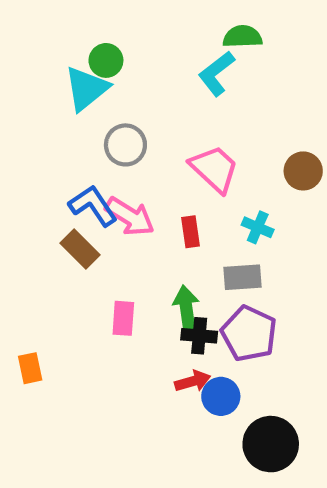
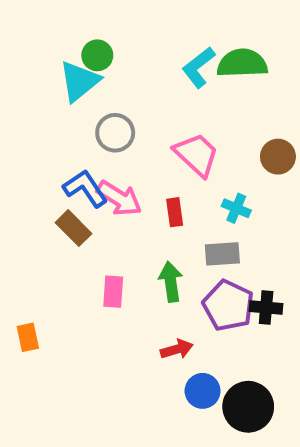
green semicircle: (243, 37) -> (242, 63), moved, size x1.4
black cross: (199, 336) -> (266, 308), moved
blue circle: (221, 396) -> (203, 391), moved

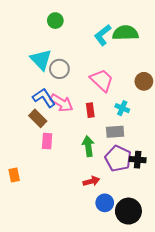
green circle: (97, 55) -> (55, 21), moved
cyan triangle: (79, 81) -> (41, 60), moved, turned -35
pink rectangle: (113, 292) -> (47, 141), moved

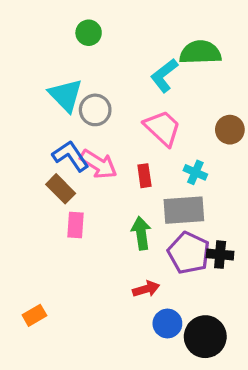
cyan L-shape: (103, 35) -> (164, 75), moved
gray rectangle: (115, 132) -> (184, 210), size x1.4
orange rectangle: (14, 175) -> (34, 315), moved, turned 72

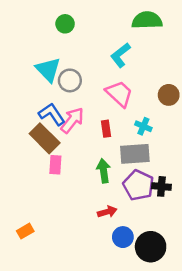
green semicircle: (200, 52) -> (147, 20), moved
pink arrow: (98, 164) -> (72, 120), turned -84
brown rectangle: (61, 189) -> (45, 138), size x1.4

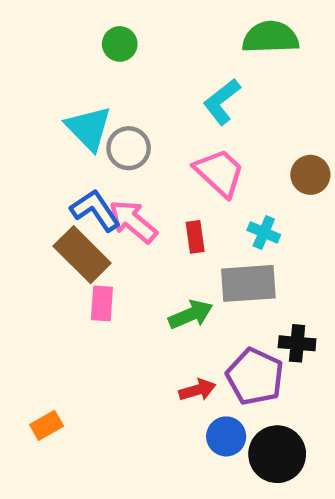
pink arrow: (72, 120) -> (133, 221), turned -88
green arrow: (104, 171) -> (191, 314), turned 75
purple pentagon: (139, 185) -> (255, 377), moved

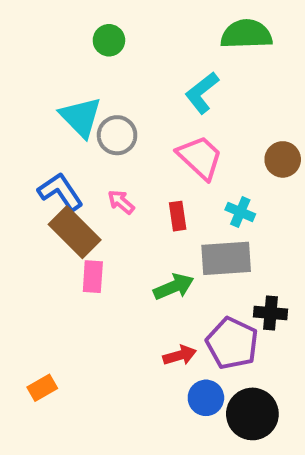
blue L-shape: (95, 210) -> (60, 192), moved
pink arrow: (133, 221) -> (121, 202), size x0.6

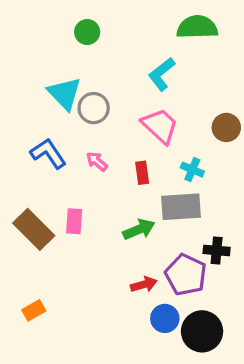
brown rectangle: (75, 232) -> (34, 229), moved

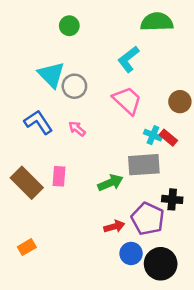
red rectangle: (142, 173) -> (168, 138), moved, turned -42

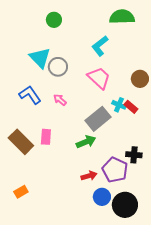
gray rectangle: (144, 165) -> (98, 119), moved, turned -35

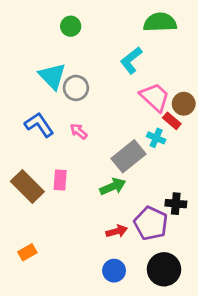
pink trapezoid: (99, 78) -> (155, 97), moved
red rectangle: (131, 107) -> (172, 121), moved
blue circle: (102, 197) -> (114, 271), moved

